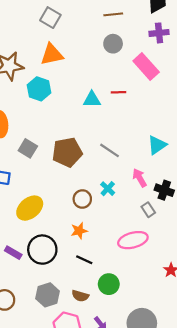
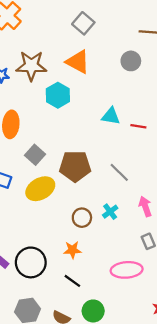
gray circle: (113, 44) -> (131, 61), moved
orange triangle: (52, 54) -> (78, 62), turned 30
red line: (119, 92) -> (138, 126), moved
yellow ellipse: (30, 208) -> (40, 189), moved

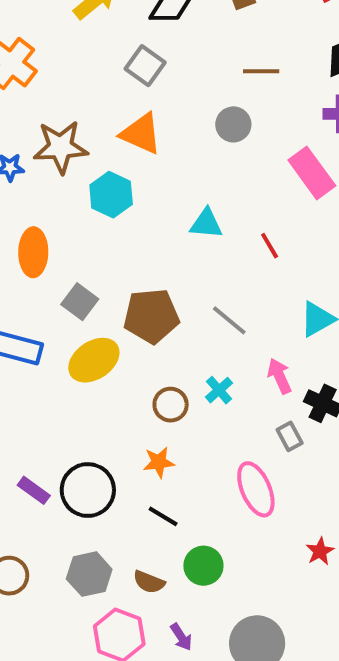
red line: (138, 126) -> (270, 246), moved, turned 56
pink ellipse: (127, 270) -> (256, 489), turned 76

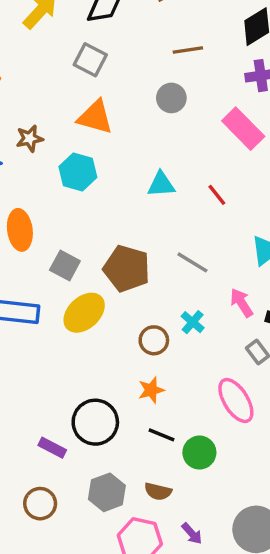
brown star: (61, 147) -> (30, 138), size x0.6
brown pentagon: (151, 316) -> (127, 269), turned 30
purple rectangle: (34, 490) -> (52, 448), moved
green circle: (203, 566) -> (199, 453), moved

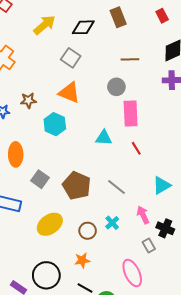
pink rectangle: (243, 129) -> (131, 114), moved, turned 35
yellow ellipse: (84, 313) -> (50, 224), moved

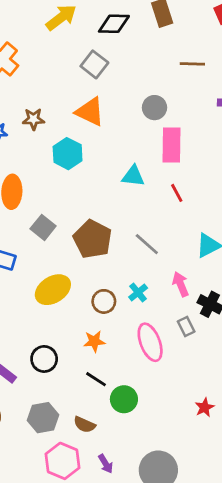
brown line: (130, 59) -> (192, 64), moved
pink ellipse: (132, 273) -> (150, 342), moved
black circle: (46, 275) -> (44, 359), size x0.7

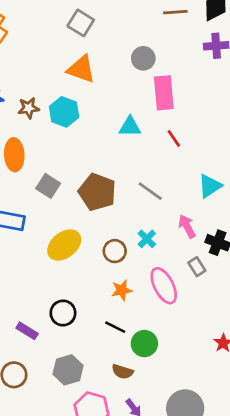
brown star: (33, 119) -> (29, 108), moved
orange star: (94, 341) -> (122, 290), moved
brown semicircle: (84, 425) -> (122, 372), moved

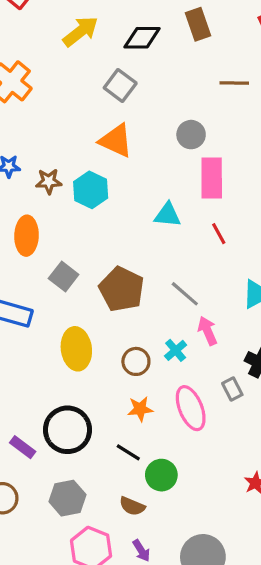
pink arrow: (187, 226) -> (207, 331), moved
yellow ellipse: (64, 245) -> (76, 349), turned -64
black circle: (63, 313) -> (67, 430), size x1.5

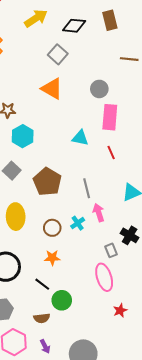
cyan hexagon: (91, 190) -> (23, 136), moved
gray line: (185, 294) -> (87, 188), turned 30
pink ellipse: (191, 408) -> (104, 277), moved
brown semicircle: (132, 506) -> (42, 318), turned -35

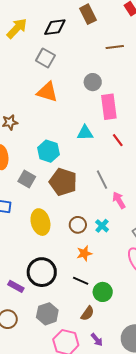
cyan hexagon: (23, 136) -> (48, 151), moved
cyan cross: (78, 223) -> (102, 226), moved
brown semicircle: (42, 318) -> (87, 313), turned -35

